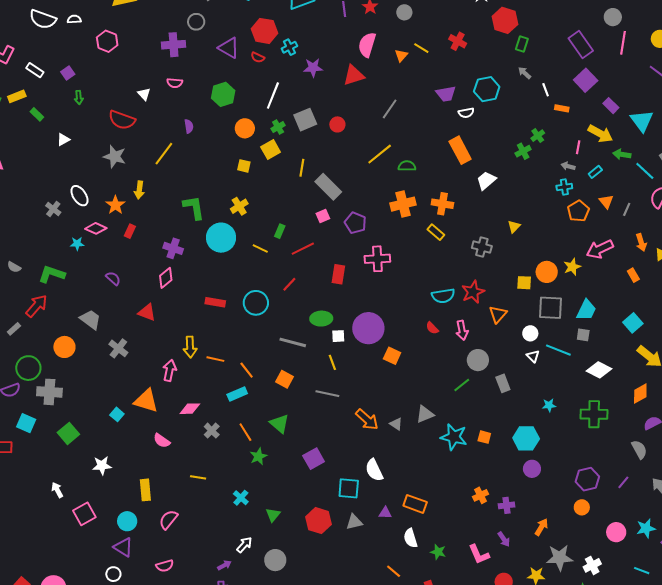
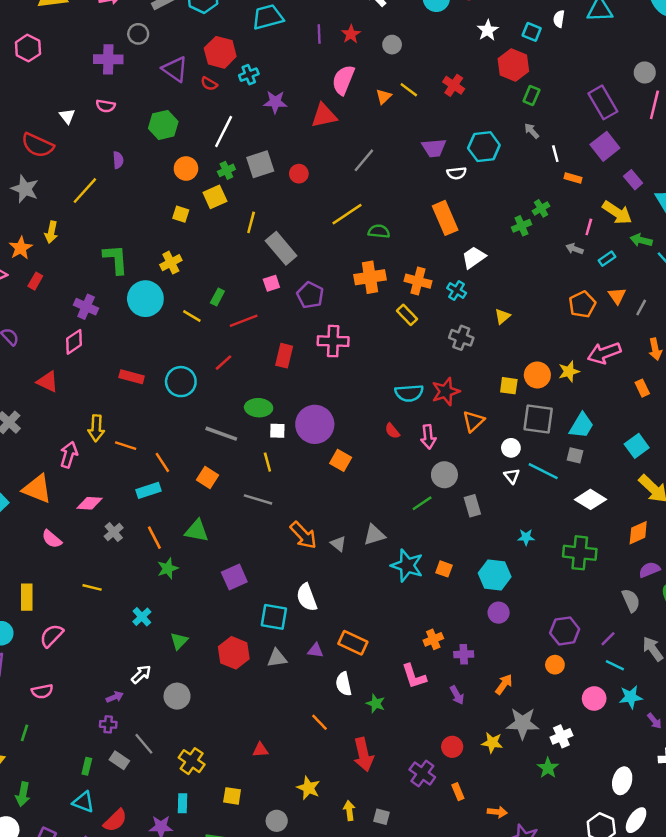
cyan cross: (564, 187) -> (457, 290), moved, turned 35
green triangle: (279, 424) -> (197, 531), turned -35
pink L-shape: (479, 554) -> (414, 676), moved
cyan line: (642, 571) -> (615, 665), moved

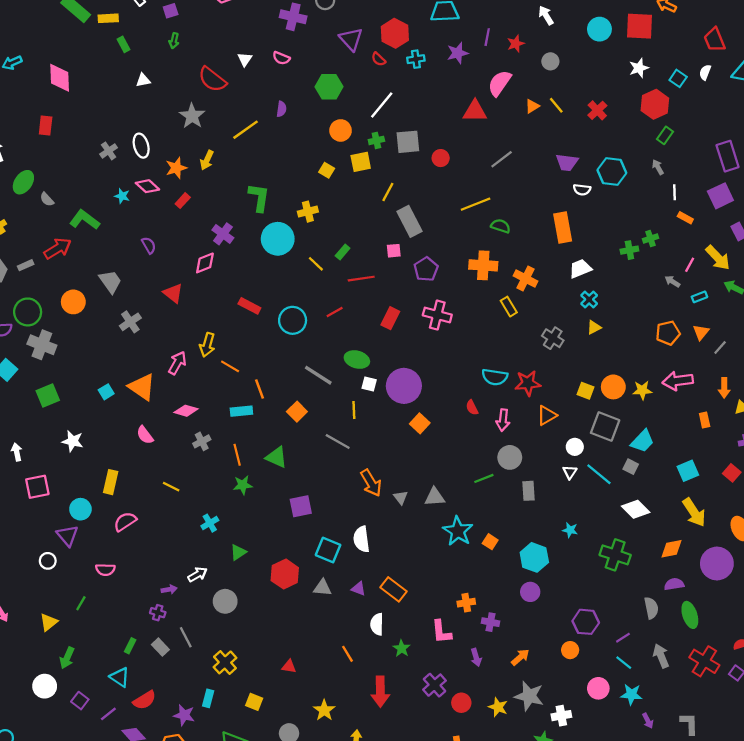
purple star: (275, 102) -> (458, 53), moved, turned -30
cyan cross: (457, 290) -> (589, 299), moved
purple cross: (422, 773) -> (435, 685), moved

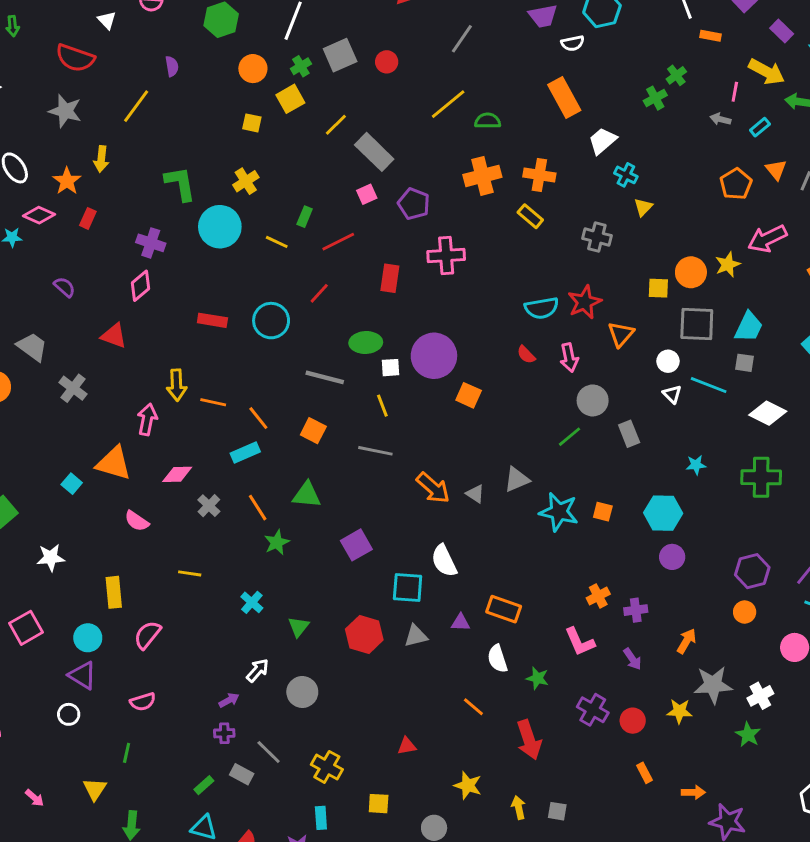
yellow line: (388, 192) -> (336, 125), turned 36
green rectangle: (130, 646) -> (204, 785), turned 40

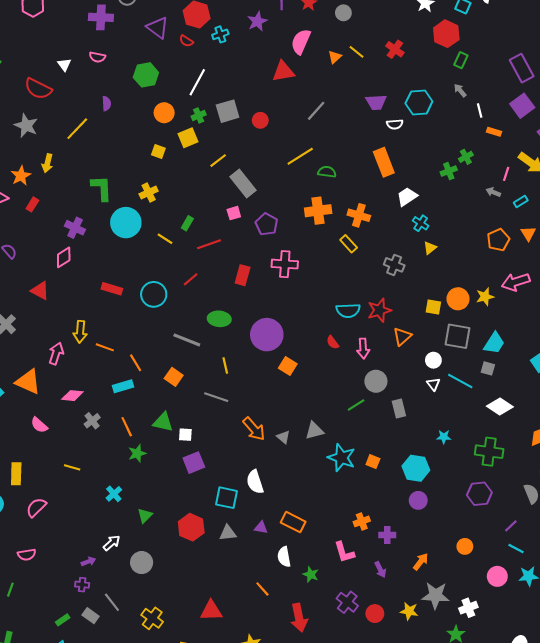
white square: (391, 368) -> (185, 435), moved
purple hexagon: (752, 571) -> (479, 494), moved
red triangle: (407, 746) -> (211, 611), size x1.6

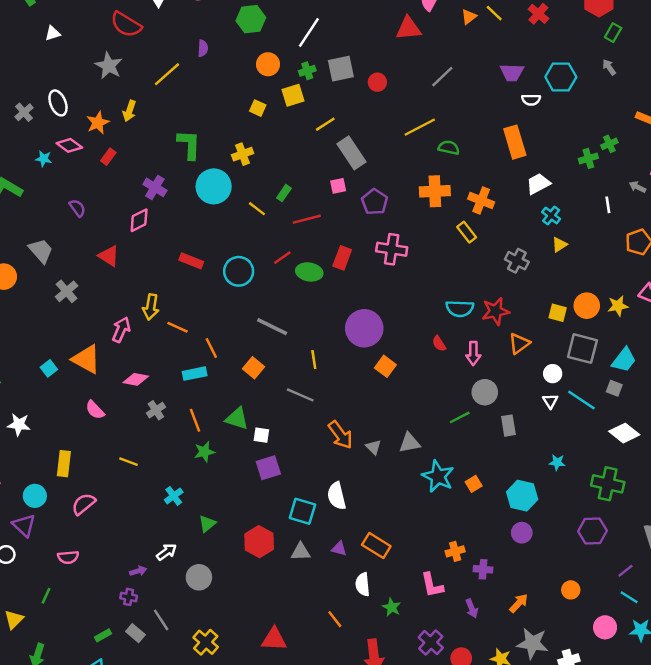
white line: (480, 110) -> (608, 205), moved
green ellipse: (219, 319) -> (309, 272), moved
orange square: (373, 462) -> (474, 484), turned 32

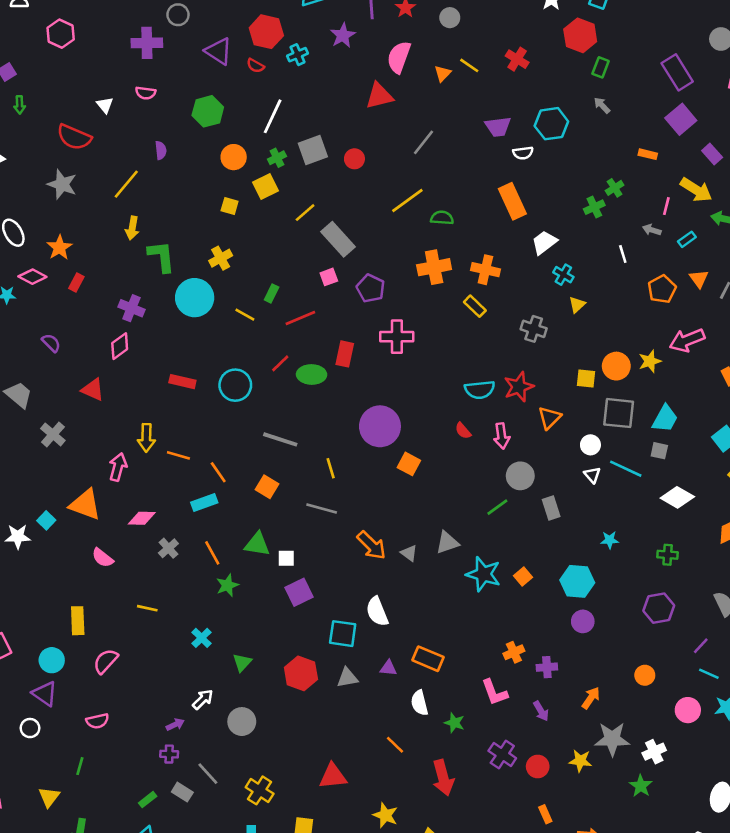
yellow arrow: (129, 111) -> (132, 228), moved
white star: (19, 425) -> (18, 537), moved
green cross: (608, 484) -> (668, 555), size x0.6

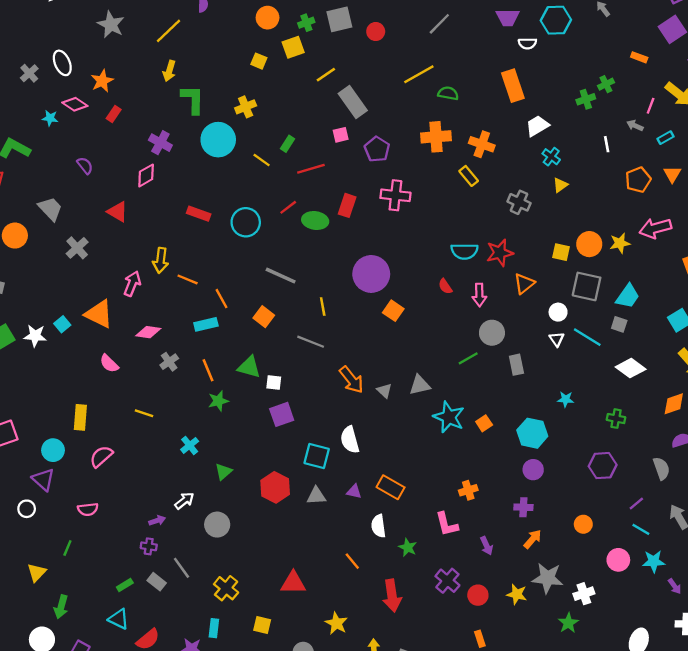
purple cross: (547, 667) -> (523, 507), moved

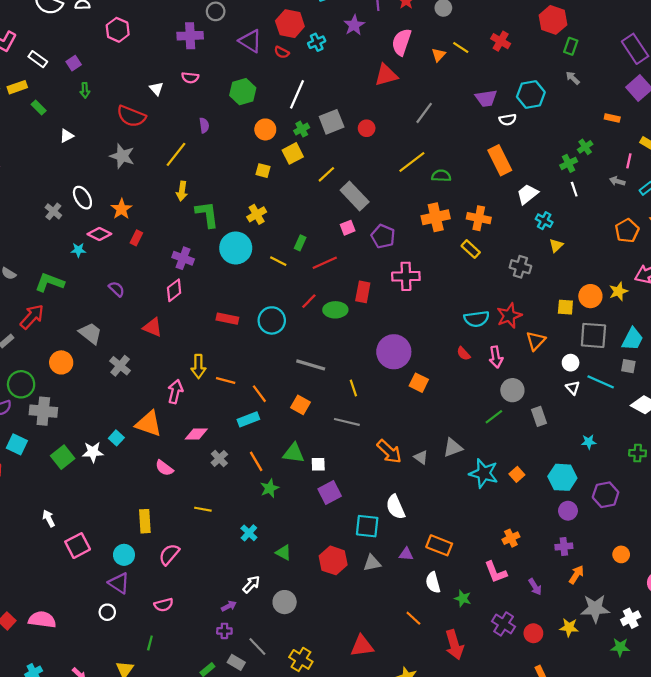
white line: (607, 144) -> (574, 189), moved
purple hexagon: (603, 466) -> (606, 495), moved
green triangle: (224, 472) -> (284, 553), turned -42
green star: (568, 623) -> (620, 647), turned -30

